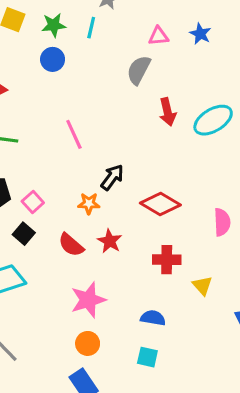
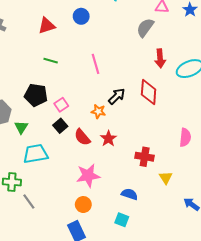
blue circle: (53, 59) -> (81, 16), moved
red diamond: (160, 204) -> (149, 92), moved, turned 55
black square: (24, 234) -> (60, 126), moved

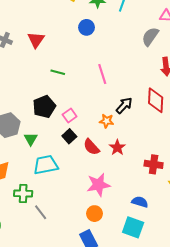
red triangle: (47, 26) -> (36, 40), moved, turned -36
black pentagon: (36, 95) -> (44, 107), turned -30
cyan square: (122, 220) -> (133, 227), size x1.5

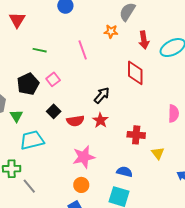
black arrow: (124, 105) -> (102, 95), moved
pink square: (70, 116) -> (53, 79), moved
orange star: (107, 121) -> (111, 31), moved
red semicircle: (91, 147) -> (75, 121), turned -54

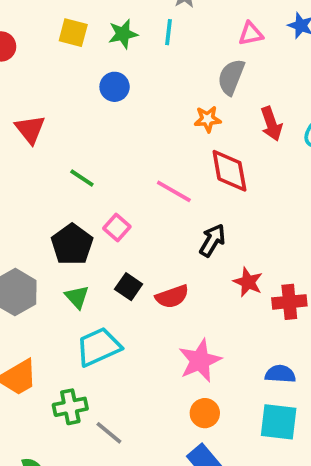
green line: (40, 50) -> (82, 178), turned 32
pink line: (83, 50) -> (174, 191), moved, turned -30
red diamond: (135, 73) -> (229, 171), moved
green triangle: (16, 116) -> (77, 297), moved
red star: (100, 120) -> (248, 282), moved

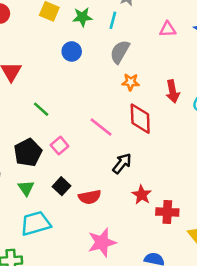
gray semicircle: (231, 77) -> (120, 52), moved

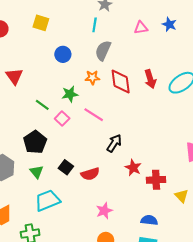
green star: (82, 17) -> (70, 94), moved
orange star: (131, 82) -> (92, 77), moved
red diamond: (140, 119) -> (121, 82), moved
pink square: (60, 146) -> (62, 119), moved
pink star: (102, 242) -> (104, 211), size x0.7

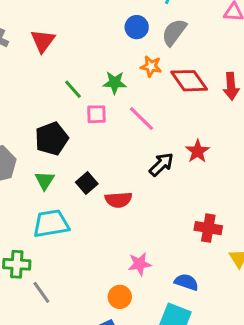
blue circle: (63, 54) -> (137, 27), moved
red diamond: (121, 82) -> (189, 81), turned -40
pink square: (62, 119) -> (96, 114), turned 32
red star: (133, 168) -> (197, 151), moved
pink star: (104, 211) -> (140, 264), moved

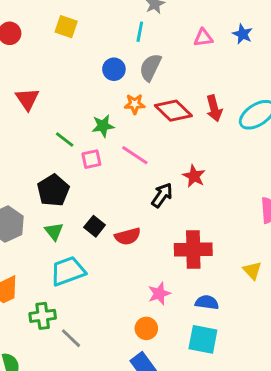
red cross: (208, 228) -> (193, 249), moved, size x1.4

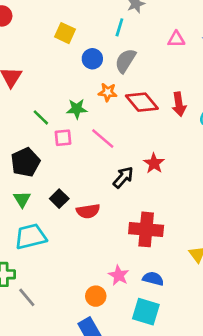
yellow square: (66, 27) -> (65, 33), moved
pink star: (159, 294) -> (119, 275), moved, turned -30

